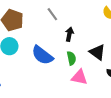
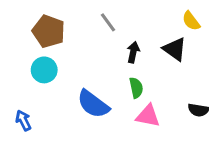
black triangle: (97, 52) -> (175, 49), moved
blue semicircle: (42, 55) -> (93, 104), moved

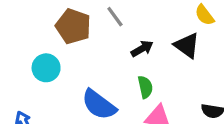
brown pentagon: (49, 31) -> (73, 26), moved
black arrow: (133, 52) -> (142, 49), turned 48

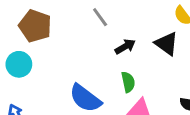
brown pentagon: (73, 26) -> (35, 26), moved
cyan circle: (46, 68) -> (19, 64), moved

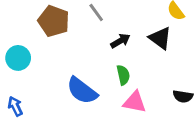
brown pentagon: (35, 26) -> (54, 21), moved

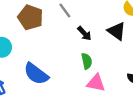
black arrow: (120, 41) -> (84, 33), turned 77
blue semicircle: (82, 91) -> (36, 74), moved

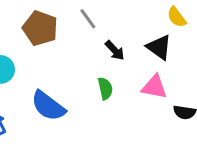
green semicircle: (87, 61) -> (105, 88), moved
pink triangle: (96, 83) -> (154, 87), moved

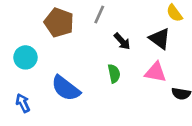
gray line: (88, 19) -> (99, 15), turned 60

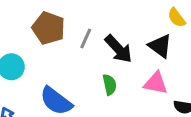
gray line: (99, 15) -> (86, 38), moved
black arrow: (122, 41) -> (118, 49), size x1.5

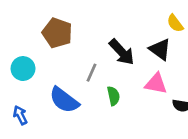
gray line: (86, 38) -> (92, 73), moved
green semicircle: (110, 85) -> (113, 96), moved

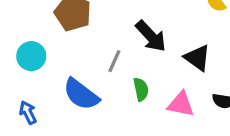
black triangle: (160, 49) -> (197, 58), moved
pink triangle: (156, 84) -> (181, 104), moved

